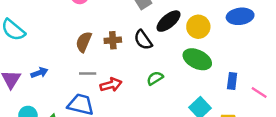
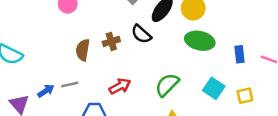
gray line: (88, 74) -> (70, 84), moved
green semicircle: (155, 78) -> (167, 85), moved, size x1.5

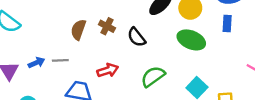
black semicircle: (141, 34) -> (137, 37), moved
brown cross: (111, 41) -> (107, 26), turned 35
blue rectangle: (239, 54) -> (227, 24), moved

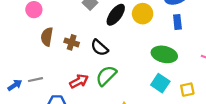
brown semicircle: (78, 30) -> (47, 37), moved
green ellipse: (191, 40) -> (164, 54), moved
green semicircle: (153, 77) -> (106, 76), moved

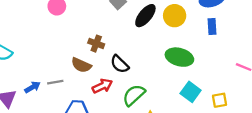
brown semicircle: (47, 37) -> (81, 65), moved, turned -78
black semicircle: (99, 48) -> (120, 64), moved
green ellipse: (164, 54) -> (179, 57), moved
green semicircle: (106, 76) -> (134, 95), moved

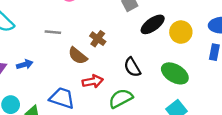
black semicircle: (120, 64) -> (132, 67), moved
gray line: (55, 82) -> (53, 32), moved

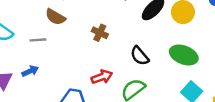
gray line: (53, 32) -> (38, 40), moved
brown semicircle: (78, 56) -> (55, 17), moved

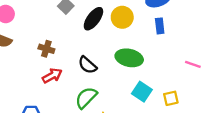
red arrow: (102, 77) -> (52, 76), moved

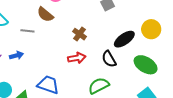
black ellipse: (93, 19) -> (124, 39), moved

